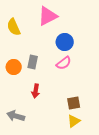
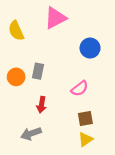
blue circle: (65, 42) -> (90, 48), moved
pink semicircle: (64, 63) -> (80, 88), moved
gray arrow: (16, 116) -> (31, 134), moved, turned -36

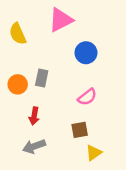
blue circle: (90, 48) -> (86, 53), moved
red arrow: (42, 105) -> (34, 116), moved
brown square: (85, 119) -> (80, 130), moved

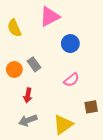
gray rectangle: (42, 78) -> (34, 64), turned -48
brown square: (80, 130) -> (91, 107), moved
yellow triangle: (94, 153) -> (63, 124), moved, size x1.5

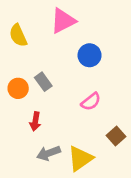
brown square: (91, 107) -> (116, 136), turned -32
gray arrow: (28, 120) -> (49, 153), moved

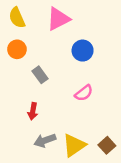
yellow semicircle: (18, 35) -> (17, 18), moved
orange circle: (18, 88) -> (17, 49), moved
brown square: (116, 136) -> (107, 145), moved

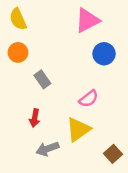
pink triangle: (58, 19) -> (87, 20), moved
blue circle: (83, 51) -> (104, 54), moved
yellow triangle: (74, 145) -> (78, 130), moved

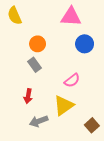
pink triangle: (87, 20) -> (71, 17), turned 30
orange circle: (18, 52) -> (38, 44), moved

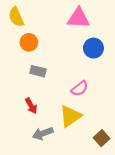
orange circle: (38, 44) -> (29, 42), moved
gray rectangle: (34, 65) -> (38, 71), turned -40
red arrow: (28, 96) -> (31, 106), turned -40

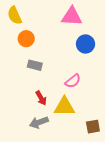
red arrow: (31, 106) -> (41, 98), moved
yellow triangle: (70, 116) -> (64, 106), turned 35
brown square: (102, 138) -> (93, 127), turned 32

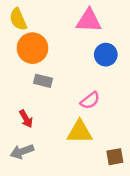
orange circle: (26, 39) -> (33, 48), size x1.5
red arrow: (41, 98) -> (26, 119), moved
gray arrow: (39, 122) -> (22, 151), moved

